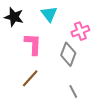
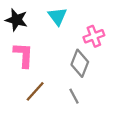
pink L-shape: (33, 44) -> (23, 55), moved
gray line: (73, 91) -> (74, 96), moved

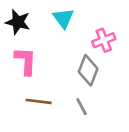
brown line: (35, 91) -> (39, 101), turned 55

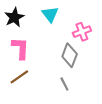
black star: (18, 22) -> (14, 17), turned 30
brown line: (39, 101) -> (19, 77), moved, turned -42

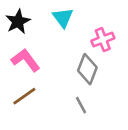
pink L-shape: (20, 48) -> (26, 60), turned -40

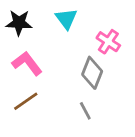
black star: (18, 22) -> (19, 23), turned 30
pink cross: (103, 40) -> (108, 42), turned -35

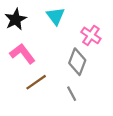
black star: (19, 23) -> (16, 19), turned -30
brown line: (26, 101) -> (36, 82), moved

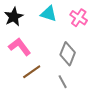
cyan triangle: (56, 16) -> (49, 14), turned -36
pink cross: (91, 35) -> (79, 18), moved

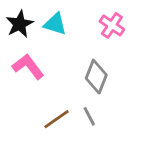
cyan triangle: (49, 14) -> (55, 24), moved
brown line: (32, 72) -> (57, 119), moved

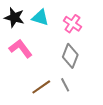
black star: (20, 24) -> (14, 17), turned -30
pink cross: (112, 25) -> (72, 24), moved

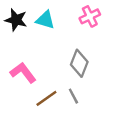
pink cross: (72, 24) -> (90, 16), moved, turned 30
pink L-shape: (21, 49) -> (23, 73), moved

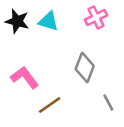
gray line: (73, 96) -> (108, 103), moved

